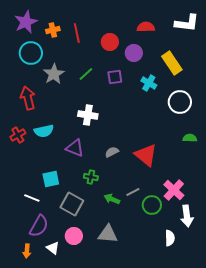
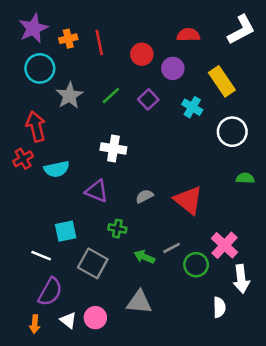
white L-shape: (187, 23) -> (241, 30), turned -35
purple square: (115, 77) -> (148, 99), turned -35
red cross: (18, 135) -> (23, 159), moved
pink circle: (74, 236) -> (95, 318), moved

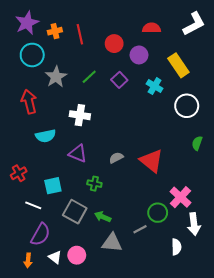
white cross: (113, 148) -> (80, 115), moved
red cross: (23, 159) -> (19, 173), moved
green semicircle: (245, 178) -> (197, 143), turned -72
gray line: (172, 248) -> (140, 229), moved
green arrow: (144, 257) -> (103, 217), moved

